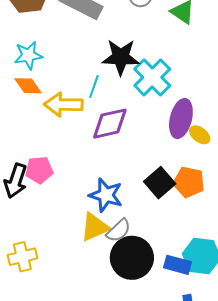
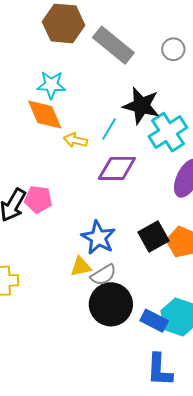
orange diamond: (28, 86) -> (45, 115), size x1.4
yellow arrow: (63, 105) -> (75, 140), size x0.6
yellow triangle: (95, 227) -> (81, 267), size x0.7

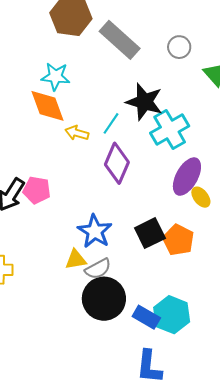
purple diamond: (117, 168) -> (117, 163), turned -69

